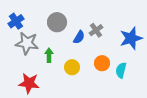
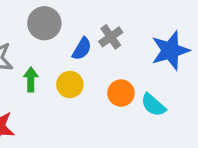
yellow circle: (72, 67) -> (70, 85), moved
cyan semicircle: (121, 70) -> (153, 105), turned -63

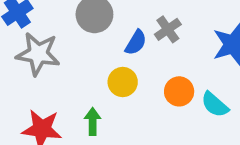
green arrow: (31, 79) -> (93, 121), moved

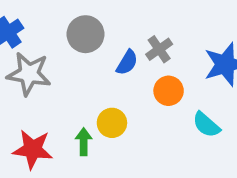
yellow circle: (123, 82) -> (112, 123), moved
orange circle: (179, 91) -> (169, 91), moved

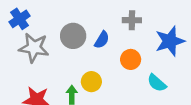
gray circle: (86, 34) -> (73, 36), moved
gray cross: (159, 49) -> (132, 20), moved, turned 36

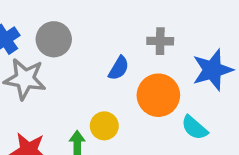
gray circle: (73, 36) -> (54, 39), moved
orange circle: (131, 59) -> (158, 95), size x1.5

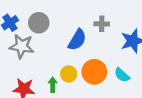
blue semicircle: (119, 68) -> (77, 40), size x1.5
orange circle: (158, 95) -> (94, 72), moved

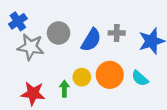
gray circle: (39, 23) -> (59, 33), moved
gray cross: (102, 24) -> (117, 33), moved

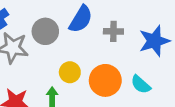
blue semicircle: (91, 40) -> (81, 19), moved
yellow circle: (82, 77) -> (70, 72), moved

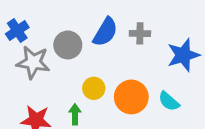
gray cross: (113, 31) -> (140, 33), moved

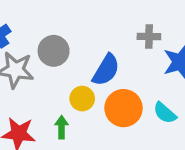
blue semicircle: (105, 32) -> (106, 70), moved
gray cross: (140, 33) -> (149, 37), moved

